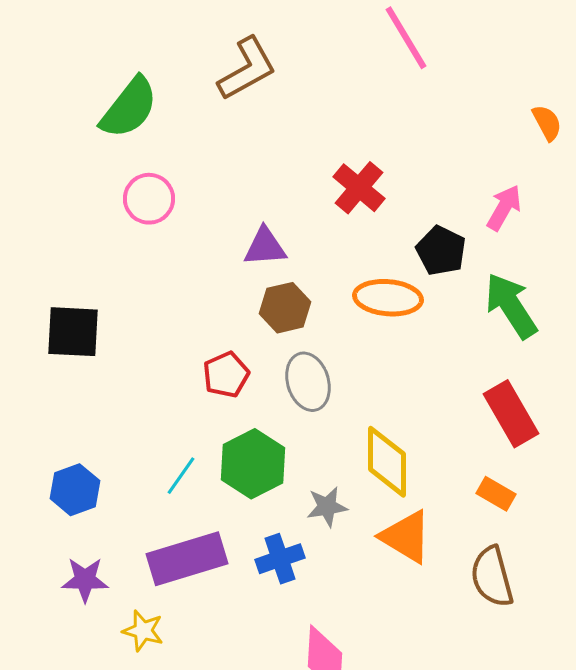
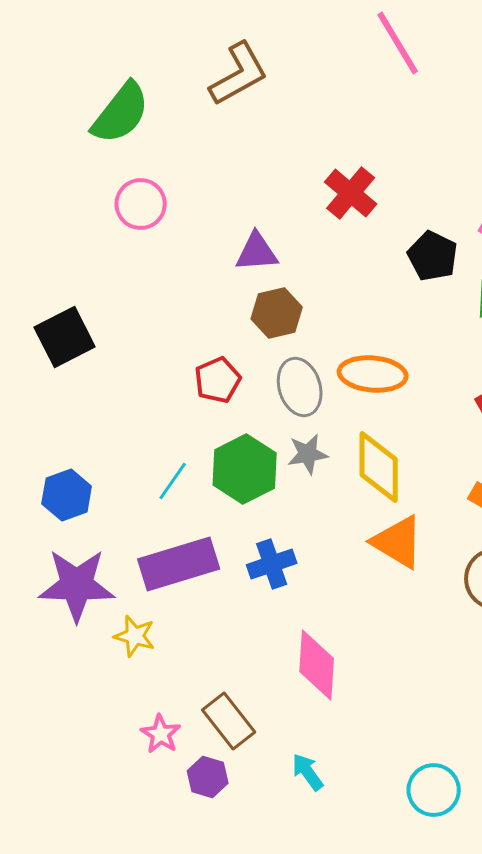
orange ellipse: (388, 298) -> (373, 374), moved
black square: (73, 332) -> (65, 337), turned -30
gray star: (327, 507) -> (308, 454), moved
purple star: (85, 580) -> (77, 585), size x1.6

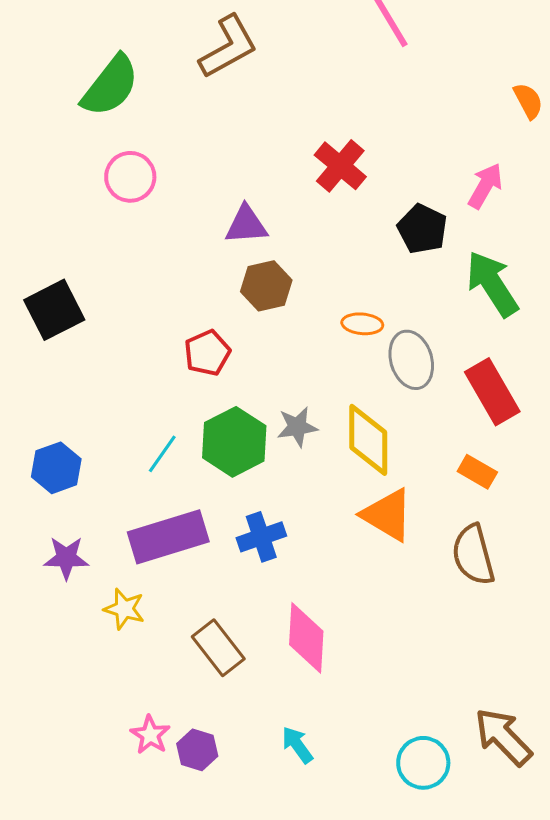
orange ellipse: (373, 374) -> (362, 324), moved, size x0.6
gray ellipse: (300, 387) -> (411, 360), moved
purple star: (77, 585) -> (66, 558), size x0.6
brown rectangle: (229, 721) -> (218, 648), moved
pink star: (161, 734) -> (150, 735), moved

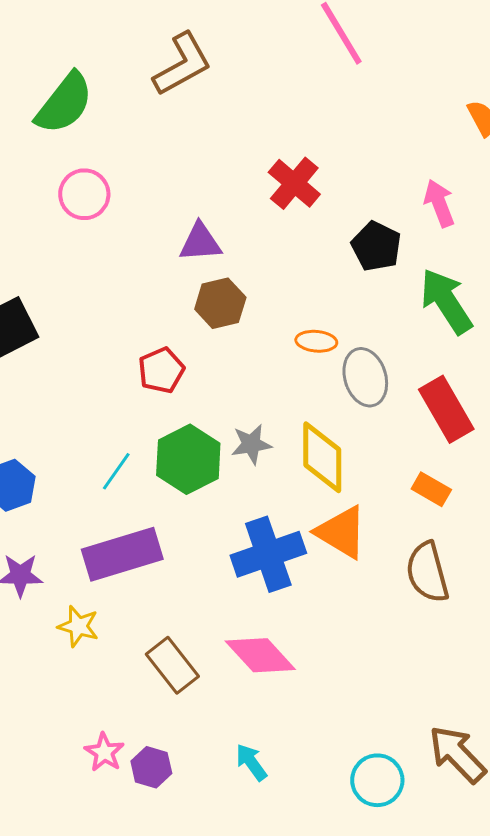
pink arrow: (485, 186) -> (439, 203), turned -51
blue cross: (261, 537) -> (268, 554), moved, size x1.5
pink diamond: (306, 638) -> (260, 655), turned -46

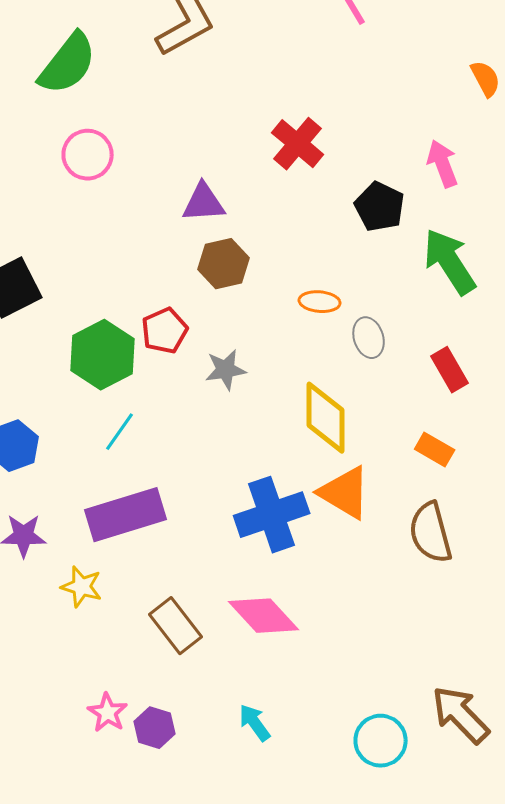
gray ellipse: (365, 377) -> (369, 338), size x0.7
red rectangle: (446, 409) -> (450, 370), size x0.7
gray star: (251, 444) -> (226, 370), moved
green hexagon: (188, 459) -> (103, 355), moved

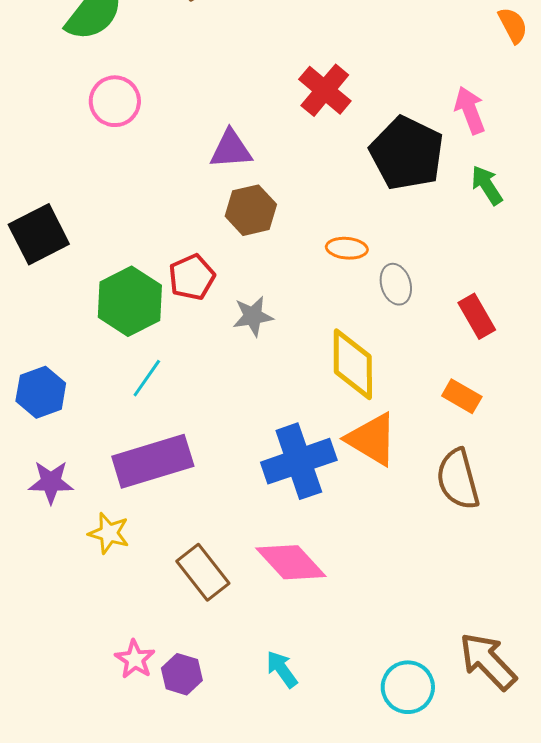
black pentagon: (380, 207) -> (407, 153), size x1.5
green arrow: (450, 262) -> (487, 185), moved, size x0.6

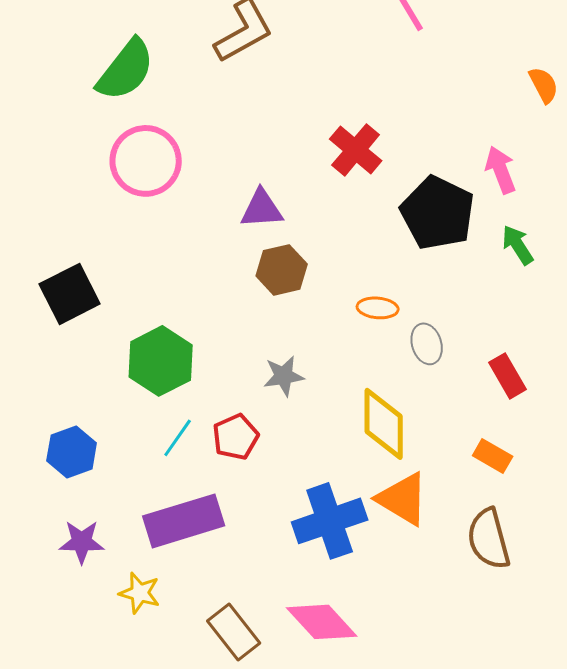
pink circle: (115, 101) -> (146, 161), size x1.4
red pentagon: (192, 277) -> (236, 437), moved

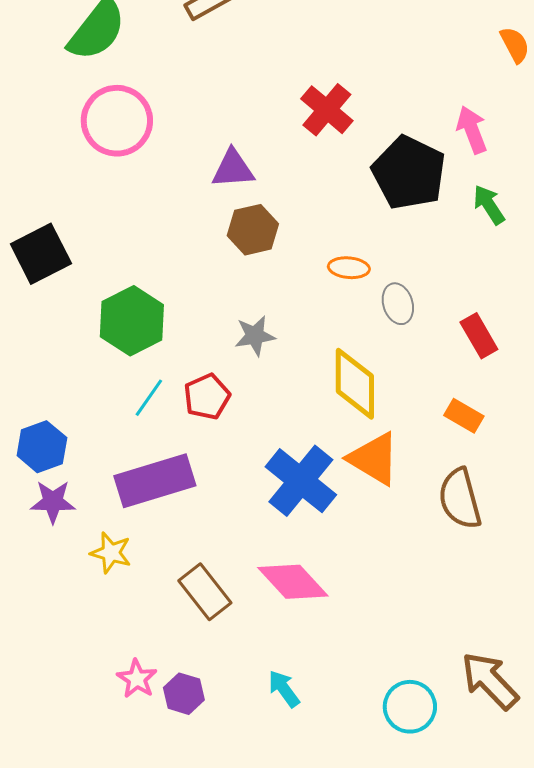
blue hexagon: (72, 452) -> (42, 447), moved
blue cross: (330, 521) -> (301, 481), turned -32

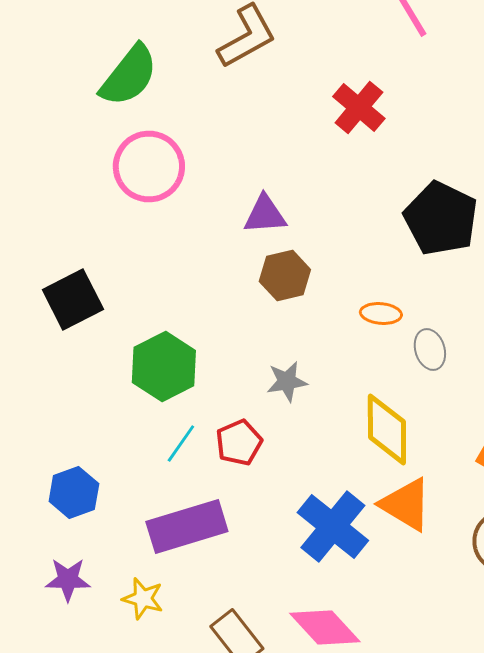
red cross: (327, 110) -> (359, 108), moved
purple star: (53, 502) -> (68, 580), moved

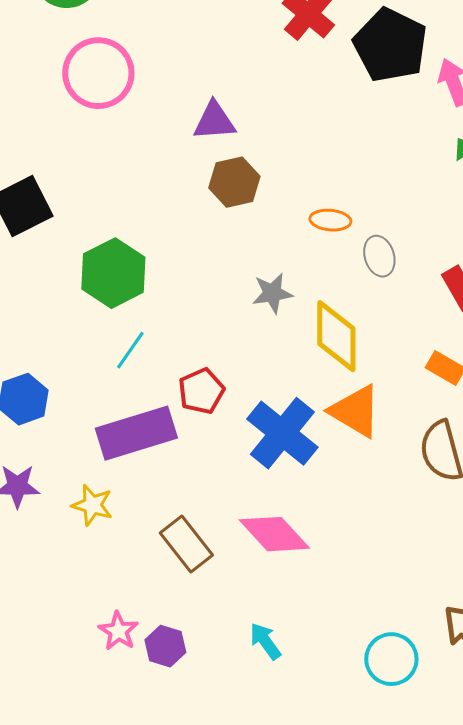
black pentagon: (441, 218) -> (390, 45), moved
gray star: (287, 382) -> (272, 293), moved
red pentagon: (239, 442) -> (201, 391), moved

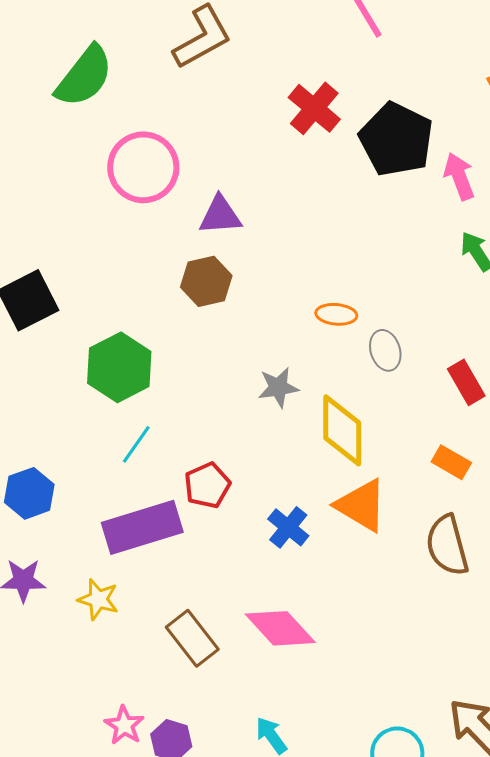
pink circle: (98, 73) -> (143, 167), moved
brown hexagon: (234, 182) -> (206, 281), moved
blue cross: (282, 433) -> (288, 527), size x0.6

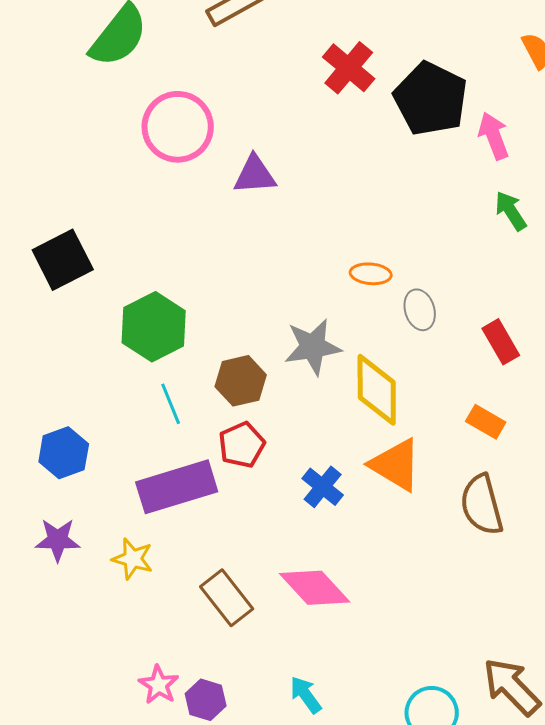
brown hexagon: (206, 281) -> (241, 381), moved
gray star: (278, 387) -> (313, 347), size x1.4
cyan line: (136, 444) -> (171, 404), turned -57

